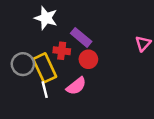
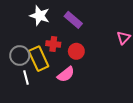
purple rectangle: (81, 37) -> (73, 20), moved
white line: (45, 90) -> (26, 78), moved

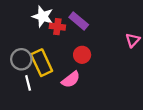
red cross: (53, 44) -> (57, 27), moved

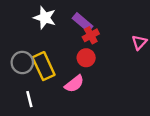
red cross: (57, 27) -> (91, 35), moved, turned -35
white line: (28, 83) -> (29, 99), moved

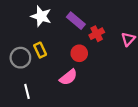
red cross: (91, 35) -> (97, 34), moved
yellow rectangle: (44, 66) -> (40, 50), moved, size x0.6

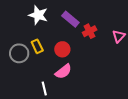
red circle: (79, 53) -> (62, 49), moved
white line: (27, 91) -> (44, 89), moved

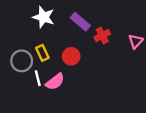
pink semicircle: (63, 71) -> (55, 82), moved
white line: (44, 89) -> (38, 78), moved

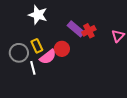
purple rectangle: (80, 22) -> (76, 29), moved
pink semicircle: (55, 82) -> (48, 57), moved

